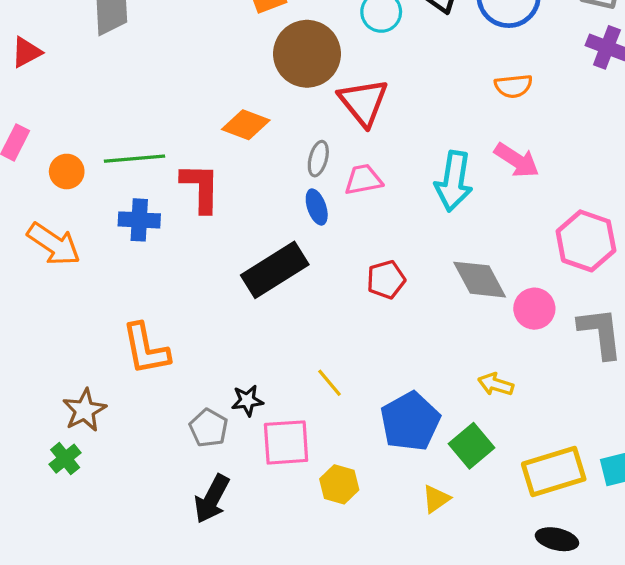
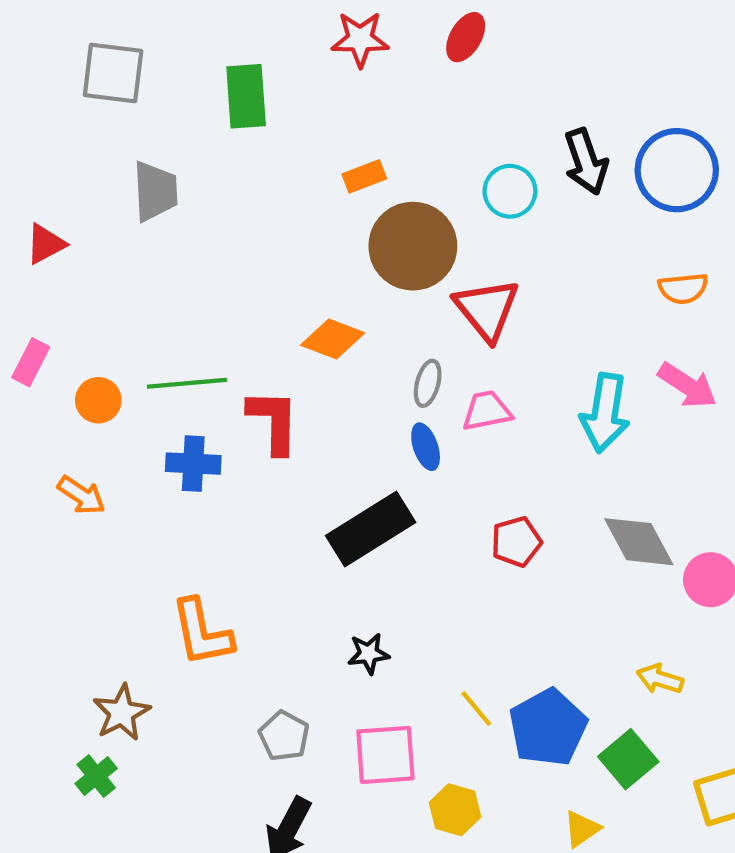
orange arrow: (54, 244) -> (81, 495), size x0.7
yellow line: (330, 383) -> (476, 708), moved
black star: (247, 401) -> (369, 654), moved

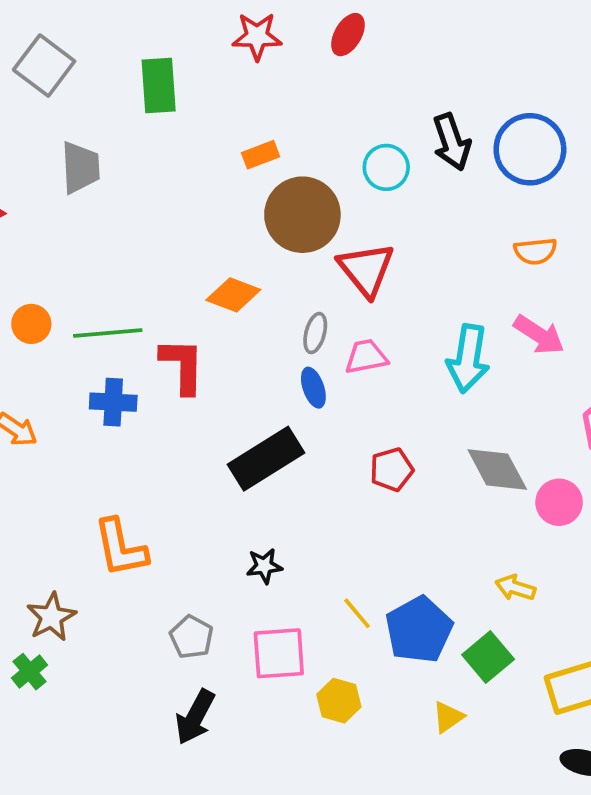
gray square: (113, 73) -> (44, 66), turned 30
orange circle: (98, 400) -> (31, 324), moved

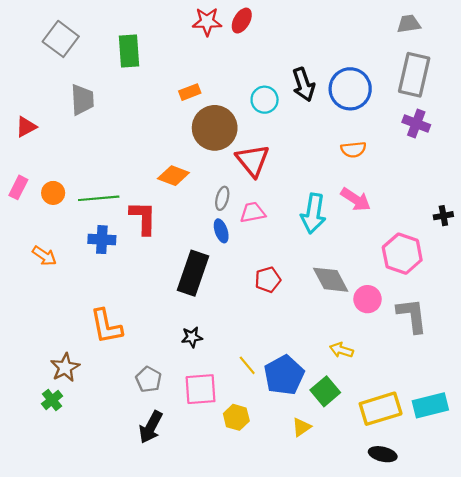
red star: (257, 36) -> (207, 22), moved
black rectangle: (266, 459) -> (193, 273), turned -39

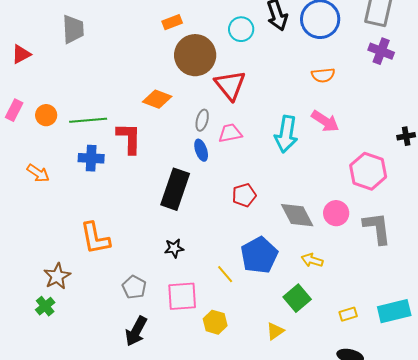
gray diamond: (331, 280) -> (297, 215), moved
blue pentagon: (284, 375) -> (259, 255), moved
yellow rectangle: (381, 409) -> (348, 314), size x0.5

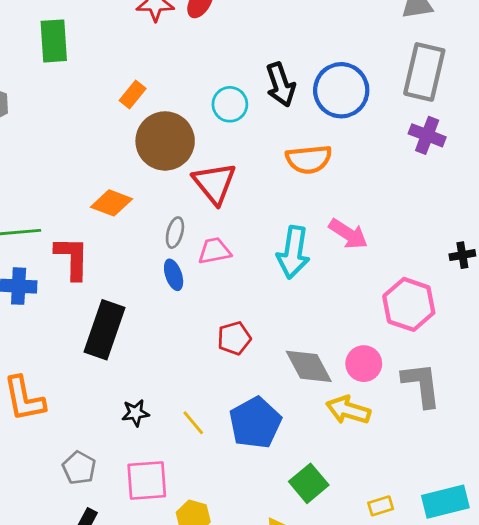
orange rectangle: (172, 22) -> (133, 94), turned -30
orange semicircle: (323, 75) -> (309, 159), moved, size x1.4
black rectangle: (175, 189) -> (104, 330), moved
yellow arrow: (312, 260) -> (348, 410), moved, size x1.4
yellow line: (225, 274) -> (193, 423), moved

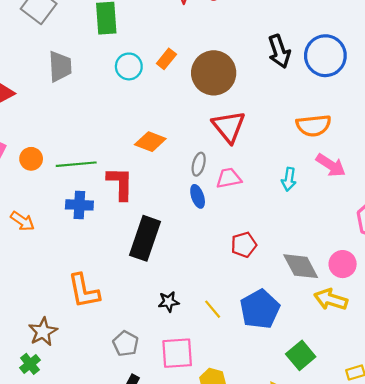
cyan circle: (230, 104) -> (129, 66), moved
brown circle: (165, 141) -> (214, 73), moved
orange semicircle: (309, 159) -> (314, 126), moved
cyan arrow: (293, 252) -> (289, 179), size x0.6

